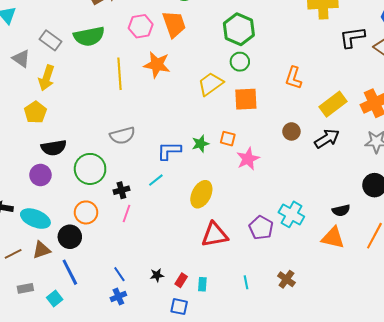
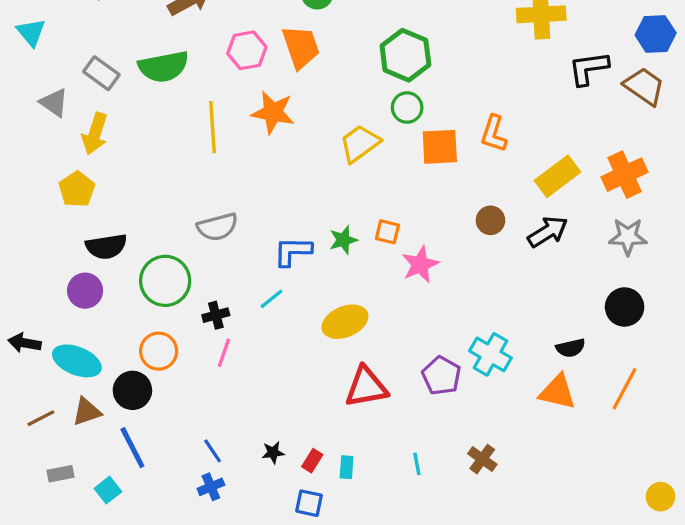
orange square: (246, 99) -> (440, 147), moved
yellow ellipse: (201, 194) -> (345, 322), turned 40

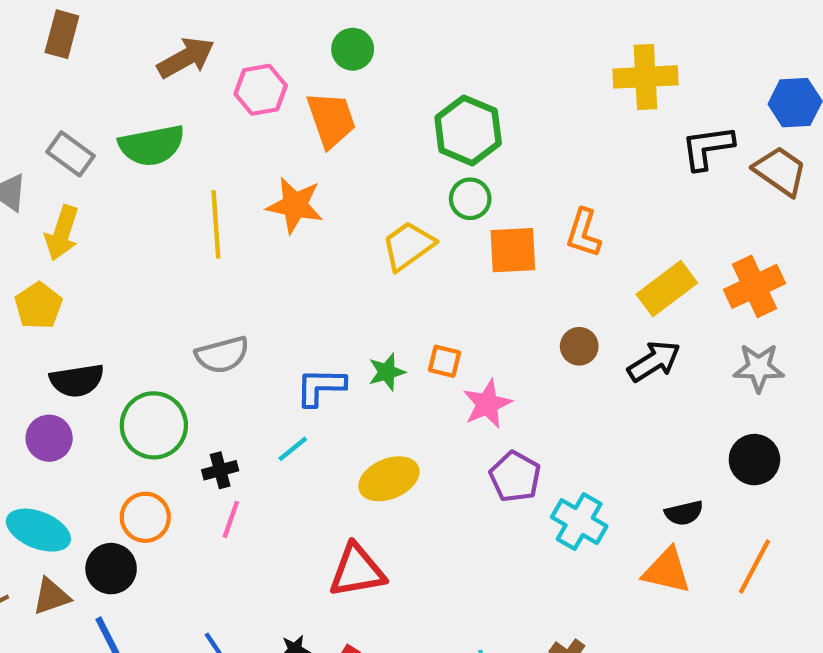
pink hexagon: (247, 50) -> (261, 90), moved
purple pentagon: (441, 376) -> (515, 477), moved
red triangle: (366, 387) -> (357, 571), moved

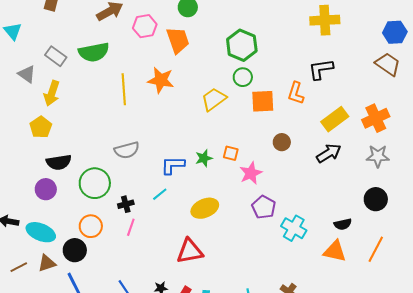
black L-shape: (707, 147) -> (321, 69), moved
brown circle: (579, 346) -> (282, 142), moved

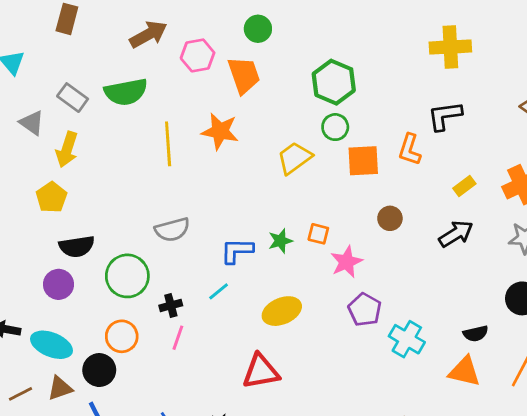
yellow rectangle: (335, 119) -> (464, 186), size x0.6

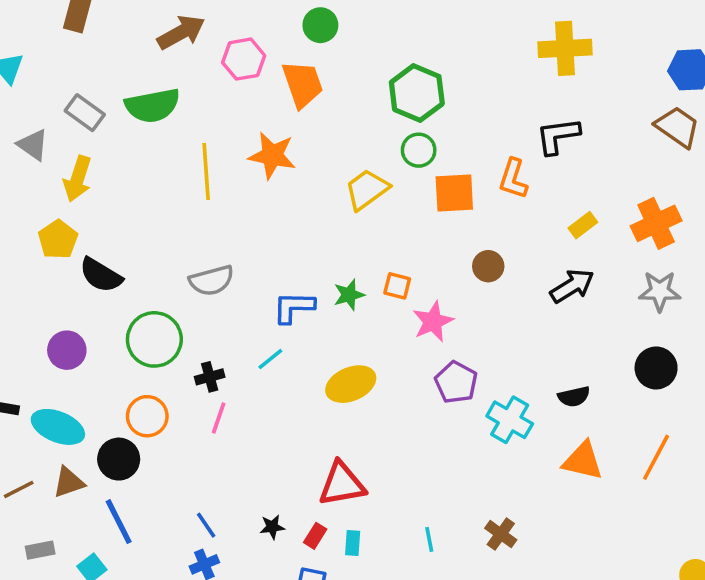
black semicircle: (77, 246) -> (101, 275), moved, turned 40
black semicircle: (476, 334) -> (574, 397), moved
red triangle: (261, 371) -> (342, 484), moved

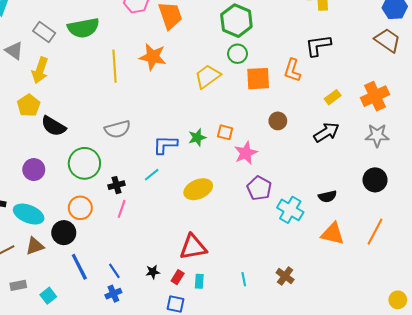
blue line: (119, 522) -> (79, 267), moved

